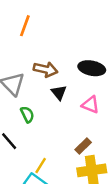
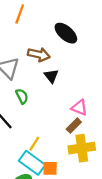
black ellipse: (92, 68) -> (66, 33), moved, turned 30
pink triangle: (91, 105) -> (79, 108), moved

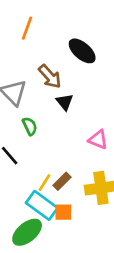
brown arrow: (39, 55) -> (50, 76), turned 35
brown rectangle: (74, 126) -> (62, 181), moved

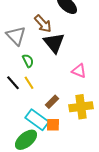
black triangle: (65, 102) -> (54, 43), size x1.6
yellow line: (44, 183) -> (29, 83), moved, turned -64

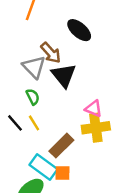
gray triangle: (16, 36) -> (34, 67), moved
brown rectangle: (52, 102) -> (61, 146), size x1.5
yellow cross: (81, 107) -> (96, 128), moved

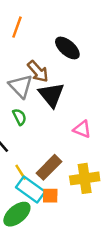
yellow line: (34, 123) -> (21, 172), moved
yellow cross: (96, 128) -> (85, 178), moved

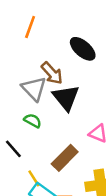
green semicircle: (19, 117) -> (33, 121), turned -35
brown rectangle: (49, 167) -> (65, 158), moved

